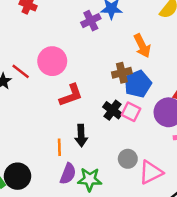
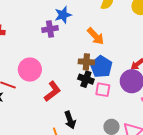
purple cross: (91, 21) -> (50, 29), turned 35
brown cross: (122, 73) -> (86, 62), turned 35
black cross: (112, 110) -> (86, 79), moved

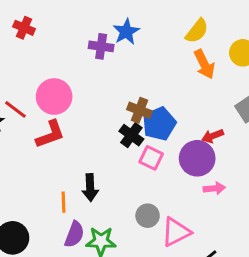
blue star: (63, 15) -> (126, 32), turned -30
orange arrow: (96, 36) -> (204, 64), moved
red L-shape: (52, 91) -> (50, 134), moved

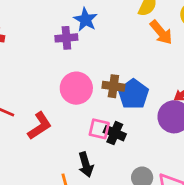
pink circle: (54, 97) -> (76, 88), moved
black cross: (131, 135) -> (115, 133), moved
pink square: (151, 158) -> (99, 129), moved

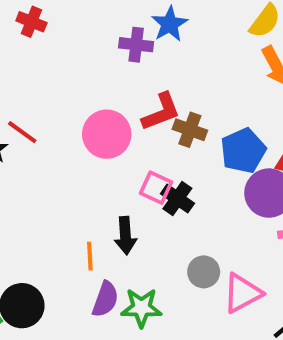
pink circle: (76, 88) -> (107, 134), moved
blue pentagon: (133, 94) -> (243, 151), moved
red L-shape: (40, 126) -> (161, 112), moved

